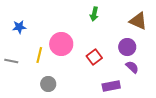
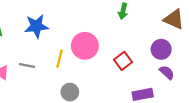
blue star: (19, 27) -> (36, 26), size x1.5

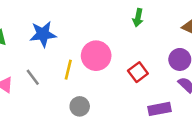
gray line: (27, 65) -> (33, 77), turned 42

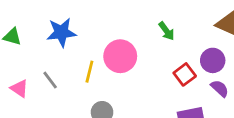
green arrow: (138, 18) -> (166, 31), moved, turned -48
red square: (138, 72) -> (185, 74), moved

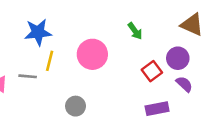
yellow line: (89, 72) -> (50, 61), moved
gray line: (50, 80) -> (28, 76), turned -48

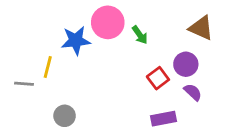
blue star: (38, 32) -> (76, 41), moved
pink circle: (92, 54) -> (108, 22), moved
gray circle: (76, 106) -> (65, 116), moved

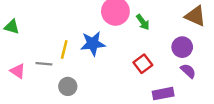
blue star: (76, 41) -> (93, 44), moved
red square: (158, 78) -> (143, 64), moved
gray circle: (65, 116) -> (68, 86), moved

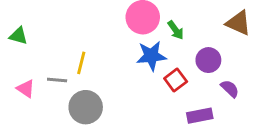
blue star: (93, 44) -> (151, 56), moved
purple circle: (182, 47) -> (208, 60), moved
gray circle: (68, 86) -> (86, 107), size x1.5

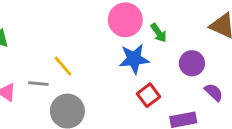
yellow line: (81, 63) -> (63, 66), turned -55
red square: (176, 80) -> (148, 95), moved

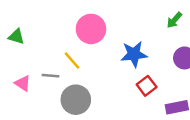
pink circle: (125, 20) -> (91, 29), moved
green arrow: (159, 33) -> (174, 20), moved, turned 78

